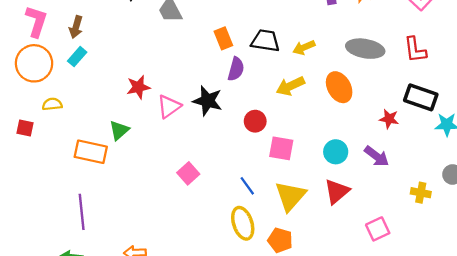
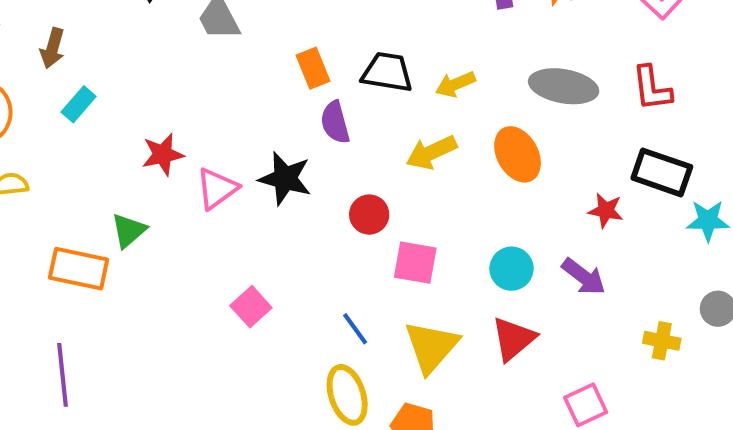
cyan rectangle: (77, 57) -> (79, 104), moved
purple semicircle: (236, 69) -> (335, 122), turned 150

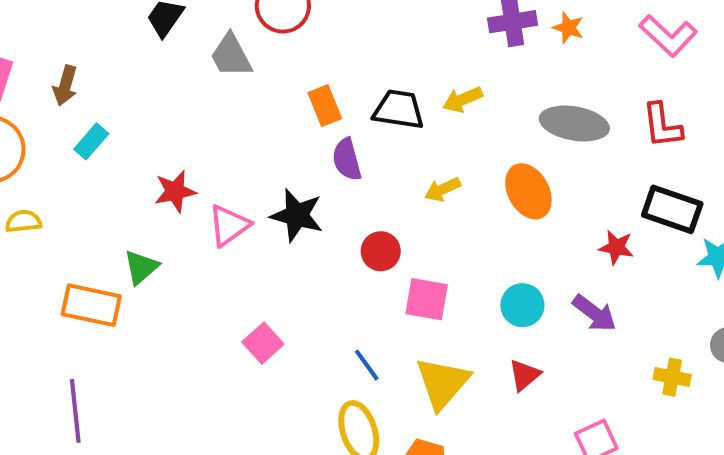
yellow arrow: (455, 84) -> (463, 100), moved
yellow arrow: (431, 152) -> (443, 189), size x0.7
red triangle: (513, 339) -> (524, 375), size x0.7

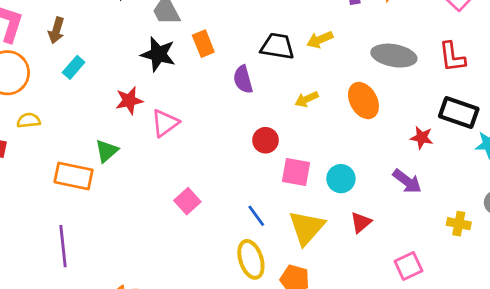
orange rectangle: (325, 106) -> (203, 44), moved
black star: (297, 215) -> (158, 54), moved
cyan circle: (522, 305) -> (341, 179), moved

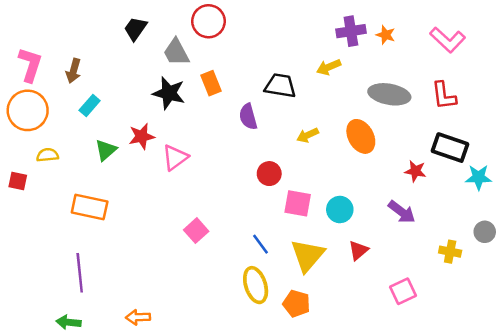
yellow arrow: (320, 40) -> (329, 67), moved
green triangle: (107, 151) -> (106, 150), moved

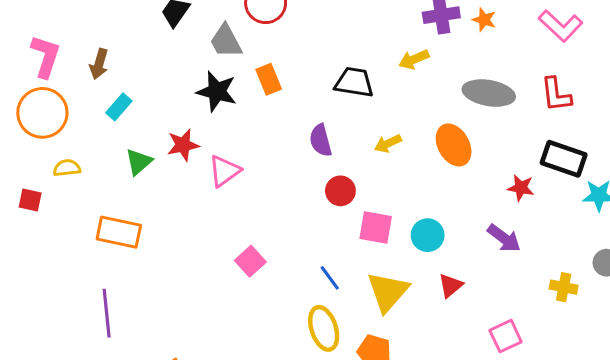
purple semicircle: (248, 117) -> (321, 140), moved

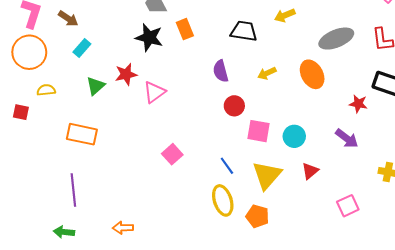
brown arrow: (99, 64) -> (68, 19), turned -72
gray ellipse: (489, 93) -> (336, 39), turned -32

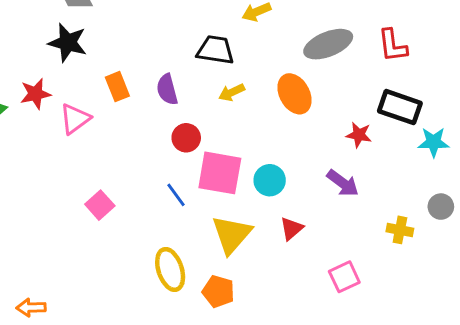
orange rectangle: (185, 29) -> (117, 87), moved
black trapezoid: (244, 31) -> (215, 50), moved
pink square: (258, 131) -> (220, 173), size x1.4
blue line: (227, 166) -> (176, 195), moved

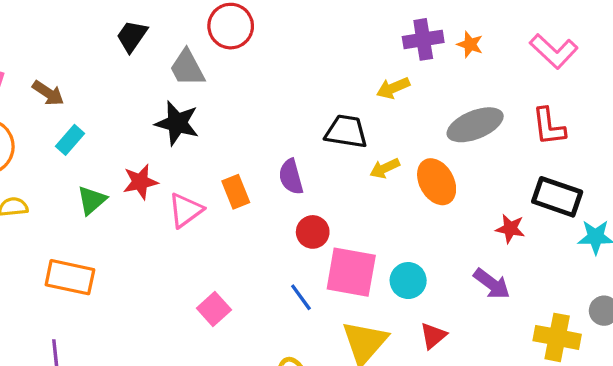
orange rectangle: (117, 87) -> (236, 192), moved
yellow arrow: (232, 92) -> (385, 168), moved
yellow cross: (400, 230) -> (557, 337), size x1.5

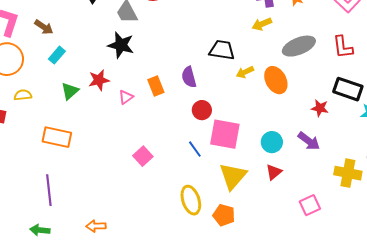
yellow arrow: (393, 88) -> (262, 24), moved
pink triangle: (185, 210) -> (126, 97), size x0.7
cyan circle: (408, 281) -> (272, 142), moved

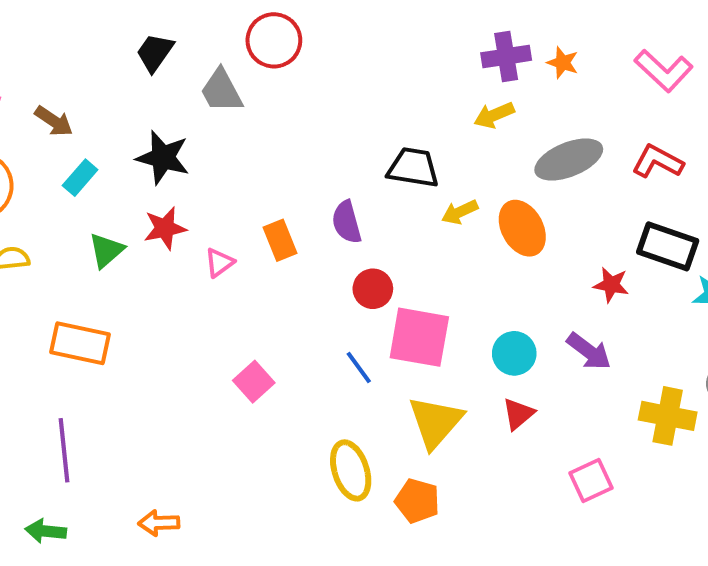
black star: (121, 45) -> (163, 158), moved
red L-shape: (343, 47) -> (658, 162), turned 125

